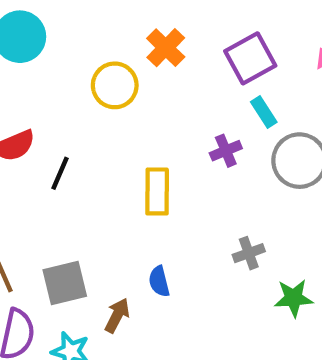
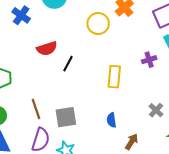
gray cross: (249, 253) -> (156, 110), turned -32
brown arrow: (117, 315) -> (132, 142), moved

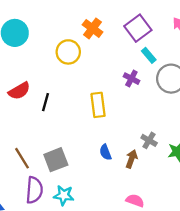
purple cross: (149, 60) -> (131, 79), turned -32
gray cross: (156, 110) -> (149, 140), moved
brown arrow: (132, 142) -> (131, 159), moved

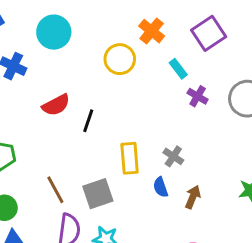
cyan rectangle: (149, 55) -> (178, 69), moved
yellow rectangle: (98, 105) -> (130, 158), moved
gray cross: (149, 140) -> (173, 156), moved

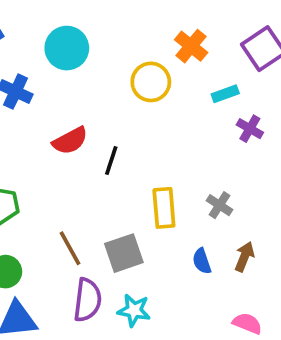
cyan rectangle: (178, 69) -> (225, 94), turned -72
blue semicircle: (161, 187) -> (202, 261), moved

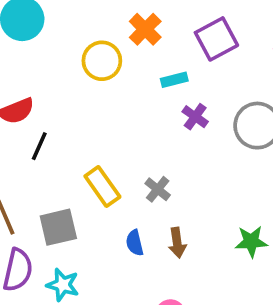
black line: (111, 160) -> (39, 146), moved
yellow rectangle: (164, 208) -> (102, 186), turned -36
brown arrow: (244, 257) -> (177, 243), turned 144

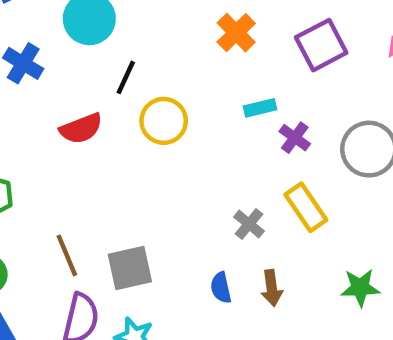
yellow circle: (102, 61) -> (164, 121), moved
cyan rectangle: (174, 80) -> (260, 108), moved
black line: (39, 146) -> (126, 77), moved
yellow rectangle: (102, 186) -> (306, 207), moved

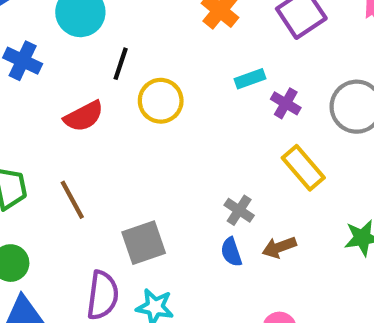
gray cross: (249, 224) -> (239, 210), moved
brown line: (67, 255) -> (72, 200), moved
brown arrow: (272, 288) -> (279, 247), turned 84

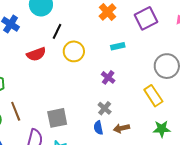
purple cross: (286, 103) -> (108, 77), moved
yellow rectangle: (303, 168) -> (153, 96), moved
brown line: (72, 200) -> (16, 111), moved

